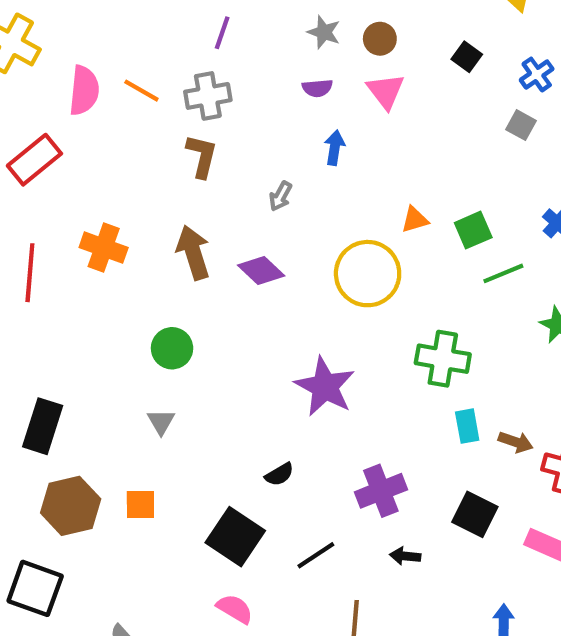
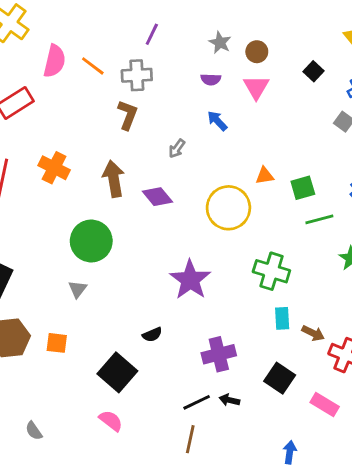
blue arrow: (335, 148) -> (217, 121), turned -60
green circle: (172, 348) -> (91, 241), size x1.5
black line: (316, 555) -> (197, 402), moved

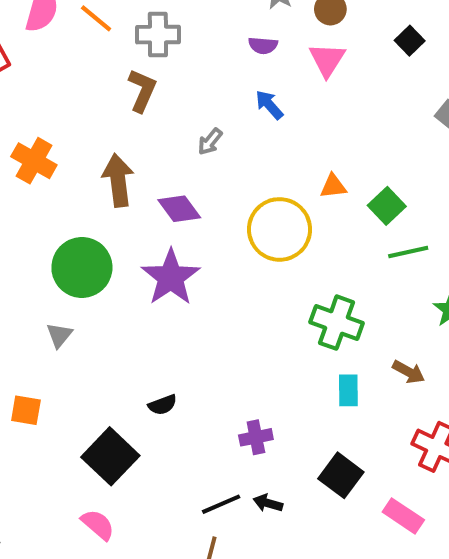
green square: (303, 188) -> (387, 206), turned -30
purple star: (190, 280) -> (171, 277), moved
brown arrow: (313, 333) -> (409, 372), moved
purple cross: (219, 354) -> (256, 437), size x0.7

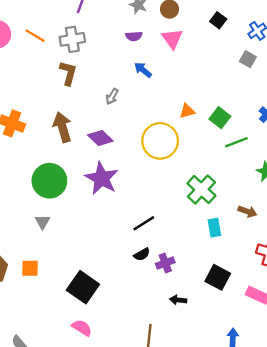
green cross: (337, 323) -> (201, 190), turned 32
black semicircle: (162, 405) -> (142, 254), moved
black line: (221, 504) -> (144, 223), moved

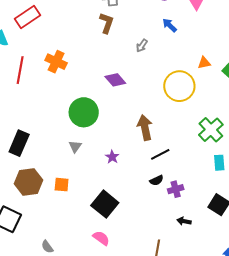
brown arrow: (62, 127) -> (145, 128), moved
purple diamond: (100, 138) -> (115, 80), moved
purple star: (102, 178) -> (112, 157), moved, size x0.5

